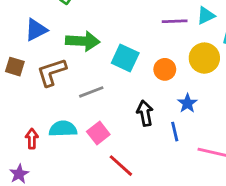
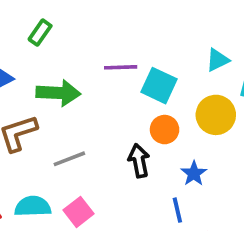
purple line: (175, 21) -> (121, 67), moved
cyan square: (125, 58) -> (159, 86), moved
black arrow: (145, 113) -> (139, 161), moved

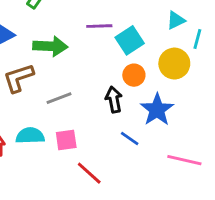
cyan square: (159, 86) -> (130, 40), turned 32
blue star: (194, 173) -> (157, 110), size x1.6
blue line: (177, 210) -> (130, 139), moved, turned -42
pink square: (79, 212) -> (66, 140), turned 30

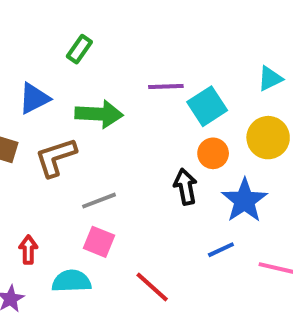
gray line: (59, 98) -> (99, 201), moved
cyan semicircle: (30, 136) -> (72, 281), moved
blue line: (130, 139) -> (221, 250), moved, turned -60
pink square: (66, 140) -> (99, 242), moved, turned 30

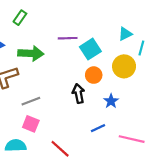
blue star: (245, 201) -> (111, 101), size x0.6

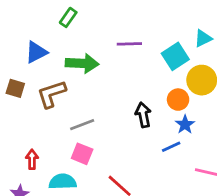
cyan square: (90, 49) -> (175, 56), moved
orange circle: (94, 75) -> (178, 100), moved
blue line: (98, 128) -> (171, 147), moved

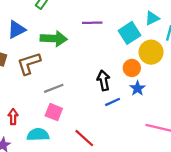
blue line: (171, 147) -> (113, 102), moved

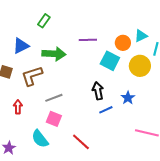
cyan square: (130, 33) -> (110, 61), moved, turned -30
orange circle: (132, 68) -> (123, 43), moved
red arrow: (13, 117) -> (18, 107), moved
cyan semicircle: (38, 135) -> (40, 139), turned -126

